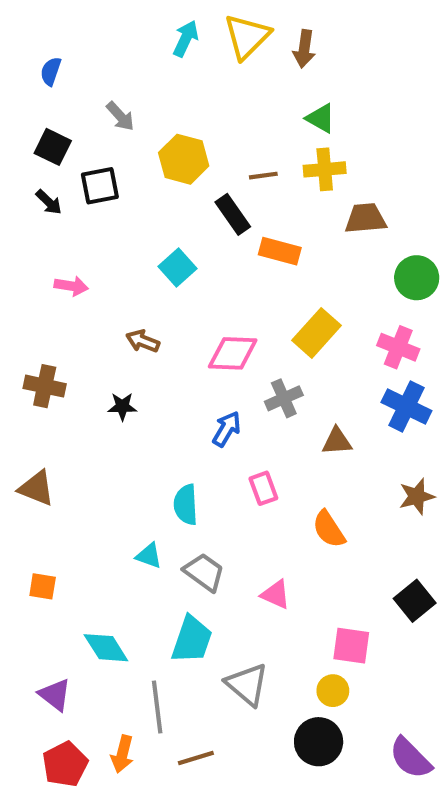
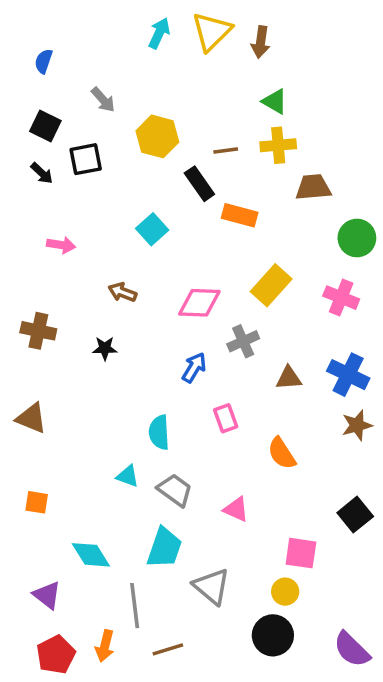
blue cross: (406, 407) -> (348, 375), moved

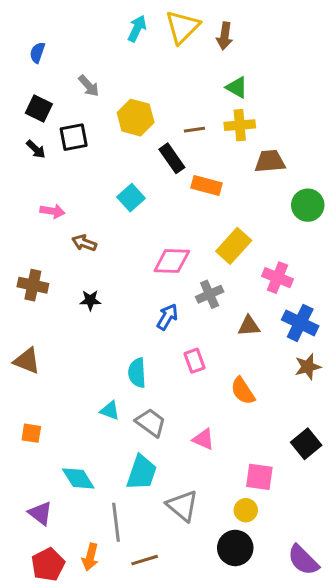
brown arrow: (122, 292) -> (84, 243), moved
pink cross: (341, 298) -> (278, 278), moved

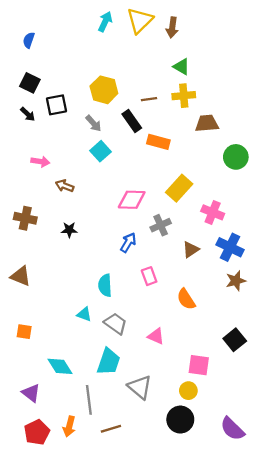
gray arrow: (89, 86) -> (94, 123), moved
brown triangle: (249, 326) -> (191, 249), turned -30

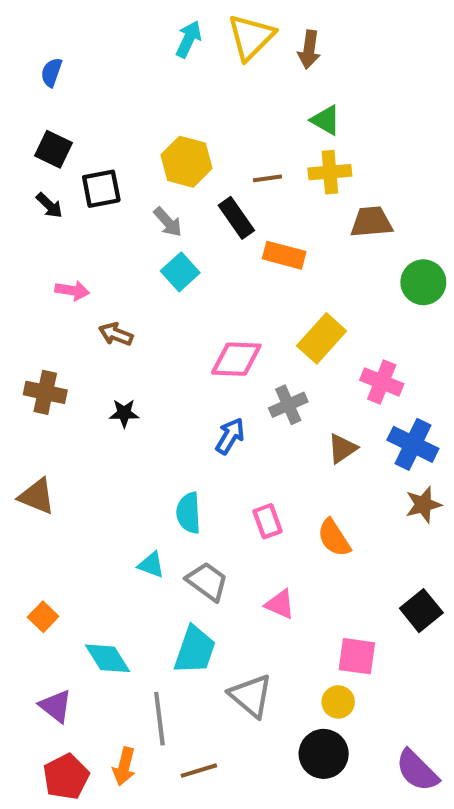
pink rectangle: (149, 276) -> (268, 521), moved
orange square: (24, 332) -> (43, 617), moved, turned 35

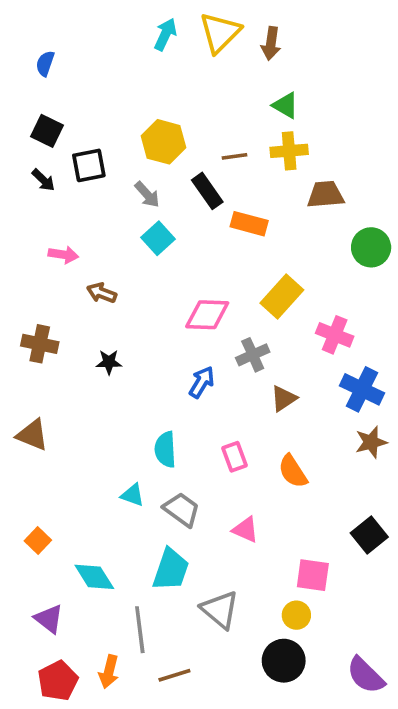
brown triangle: (342, 448) -> (284, 398), moved

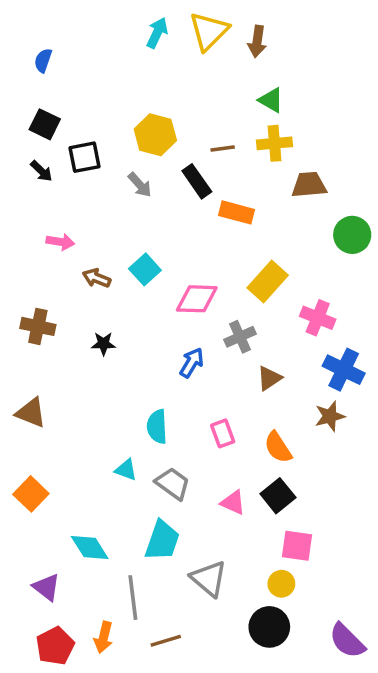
cyan square: (158, 238) -> (145, 269), moved
brown star: (371, 442) -> (330, 416), moved
black square: (369, 535) -> (278, 496), moved
orange square: (38, 541) -> (31, 494), moved, size x1.4

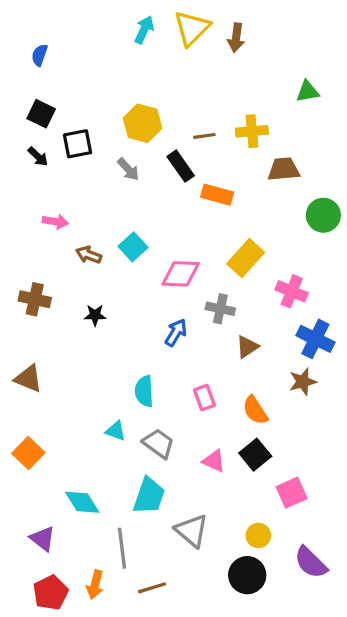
green triangle: (271, 100) -> (307, 92), moved, turned -40
gray cross: (240, 337) -> (220, 309), turned 36
pink square: (297, 546) -> (292, 493), moved, turned -32
purple semicircle: (347, 641) -> (311, 562), moved

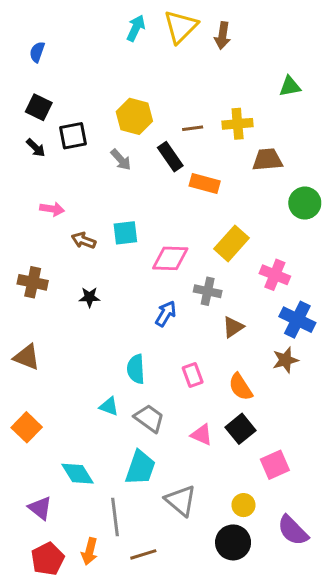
cyan square: (133, 247) -> (125, 233), turned 35

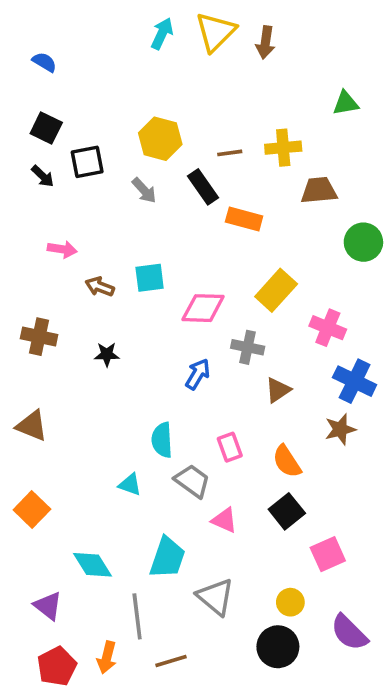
blue semicircle: (37, 52) -> (44, 62), turned 102
gray trapezoid: (149, 418) -> (192, 481), moved
pink triangle: (202, 435) -> (224, 520), moved

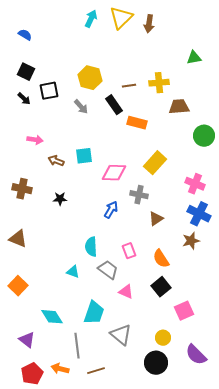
pink cross: (328, 328) -> (195, 184), moved
orange arrow: (107, 657) -> (60, 369), turned 90

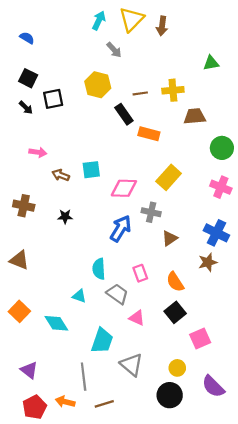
gray arrow: (81, 107) -> (114, 50), moved
pink cross: (195, 184) -> (221, 187), moved
blue arrow: (111, 210) -> (121, 229), size x1.4
cyan diamond: (52, 317) -> (56, 323), moved

